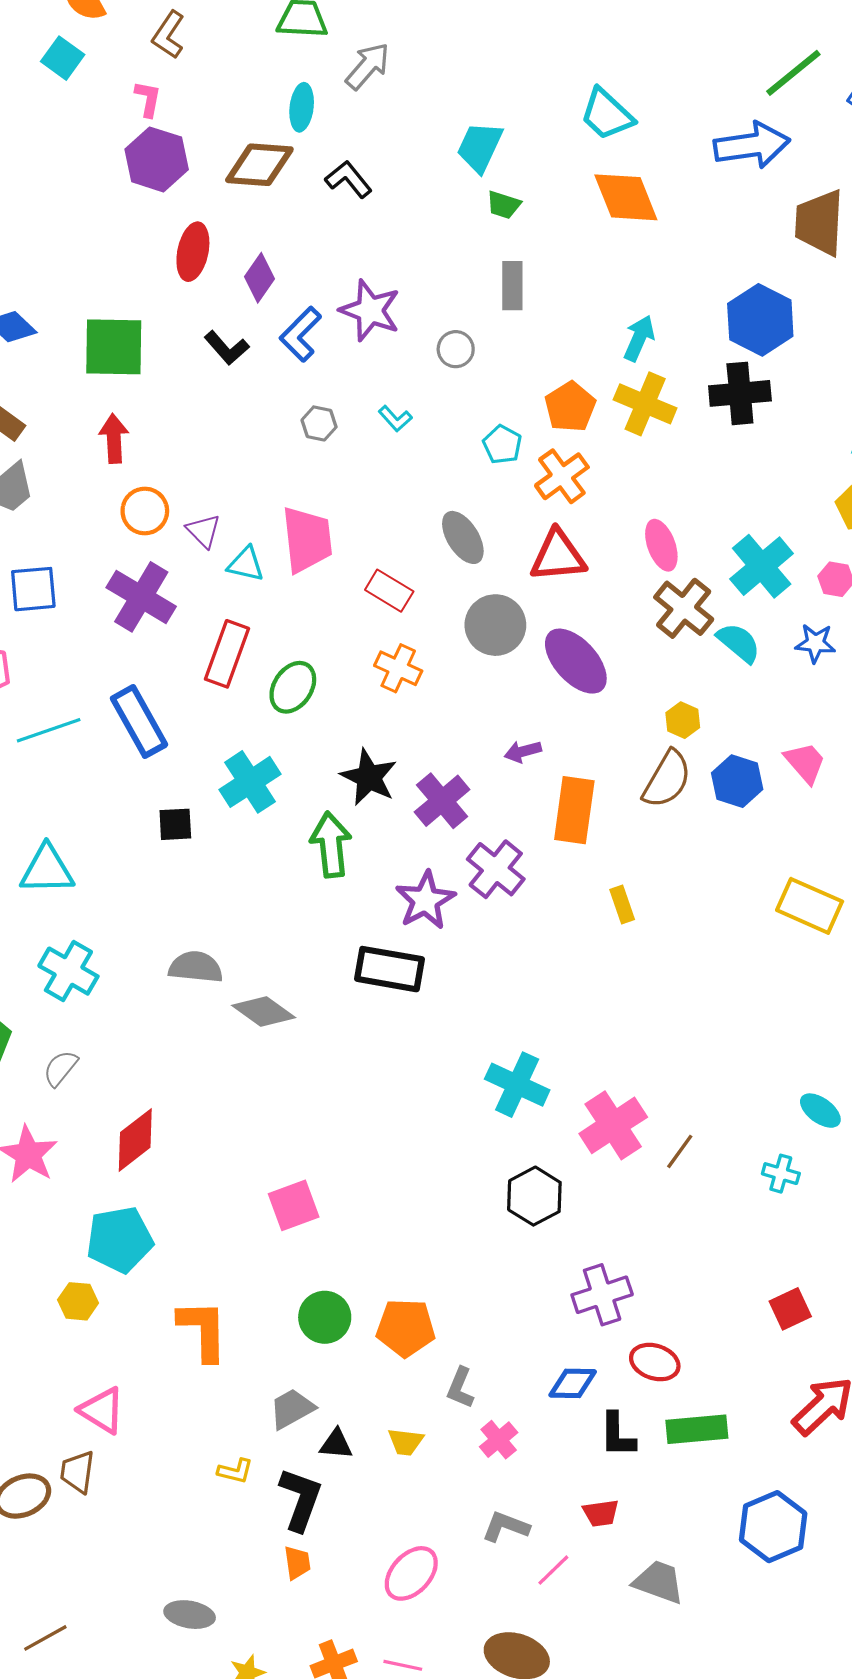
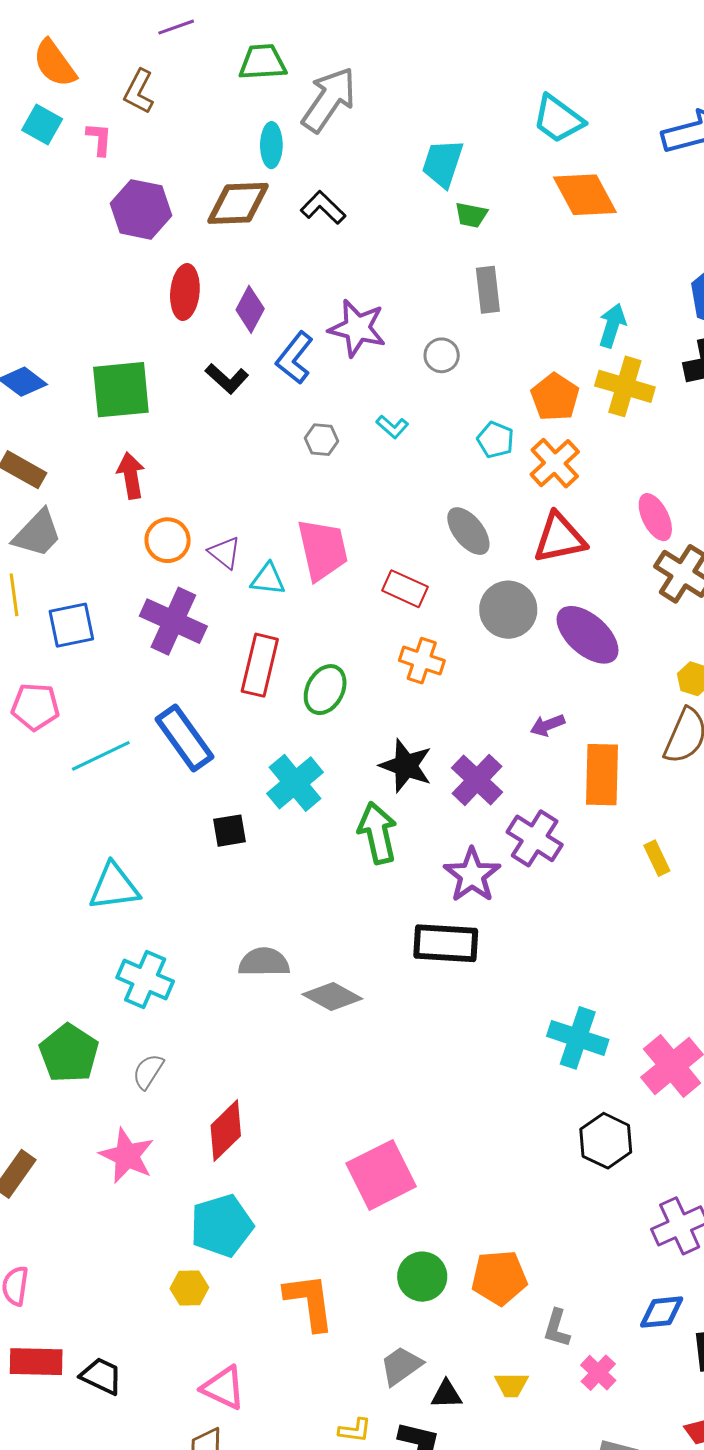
gray arrow: (368, 66) -> (329, 99), size x1.4
pink L-shape: (148, 99) -> (99, 139), moved
pink square: (294, 1205) -> (381, 1175), size x1.4

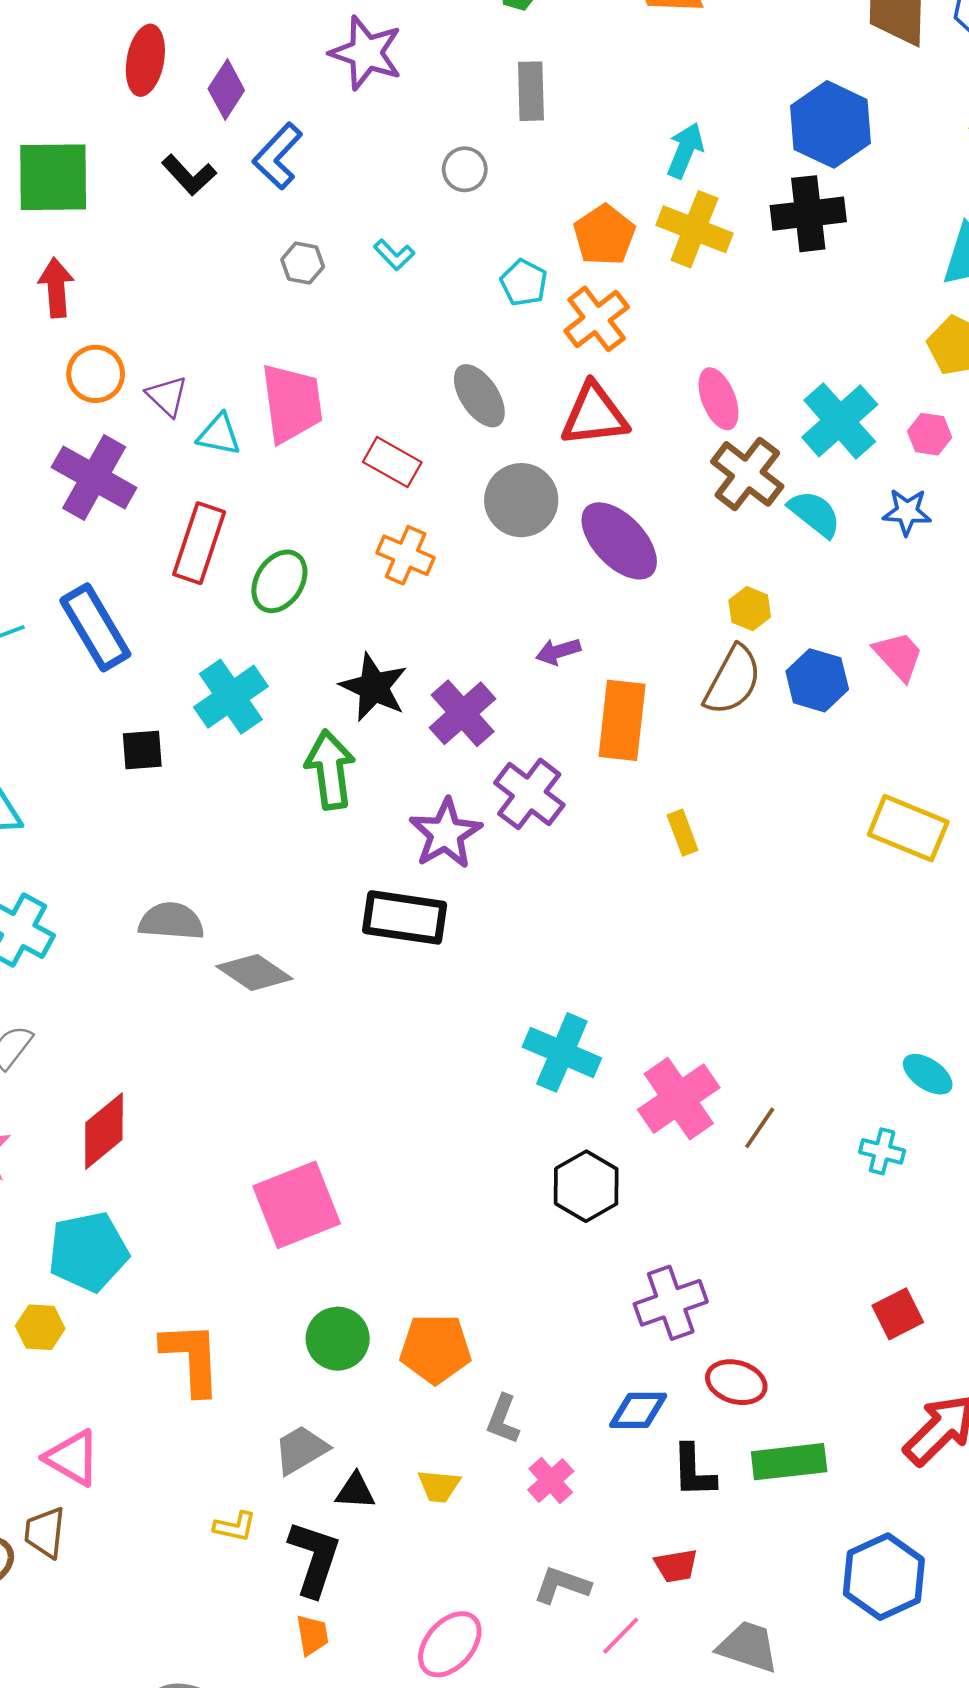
purple star: (357, 328) -> (366, 53), moved

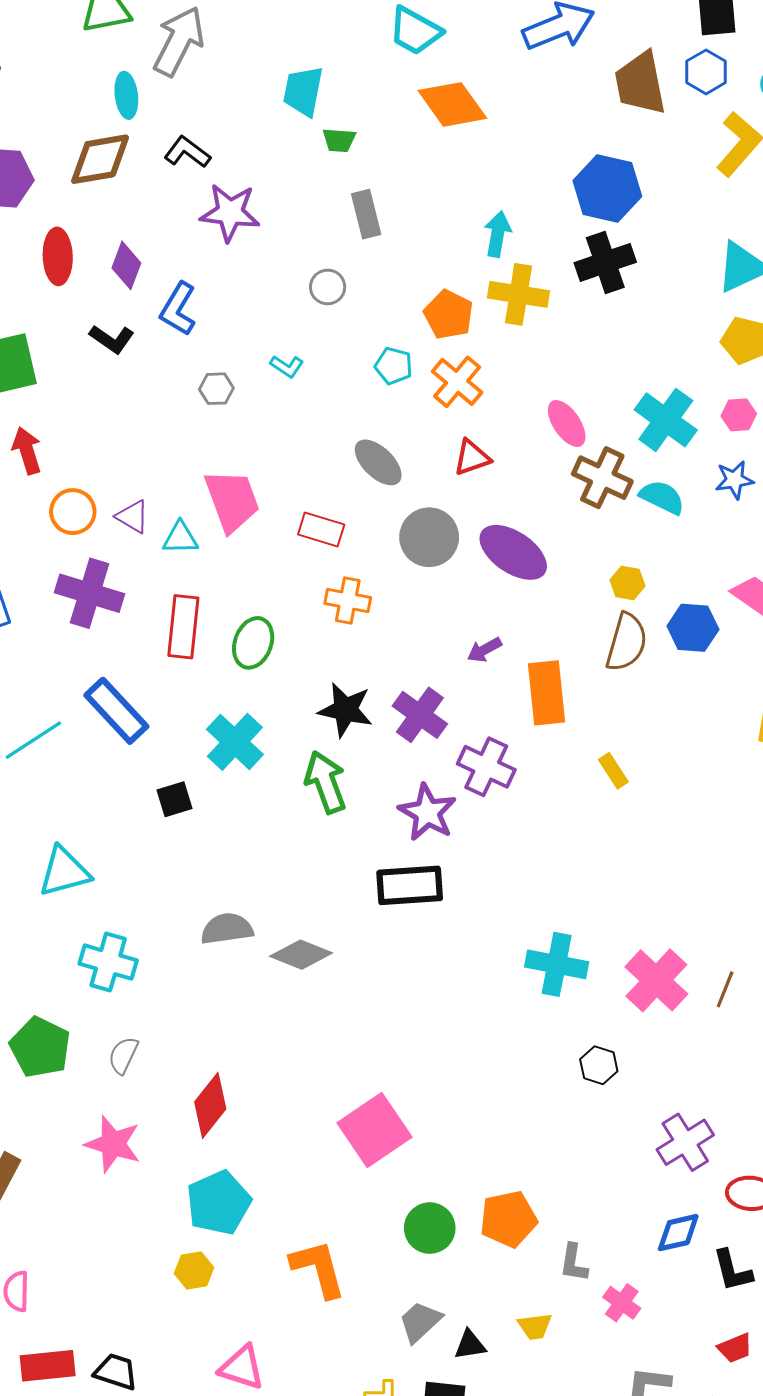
red triangle: (594, 415) -> (472, 458), size x0.7
black hexagon: (586, 1186) -> (599, 1065), size x0.7

